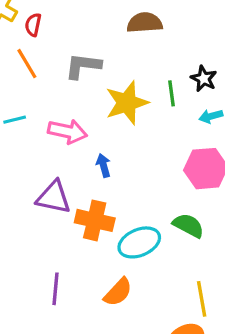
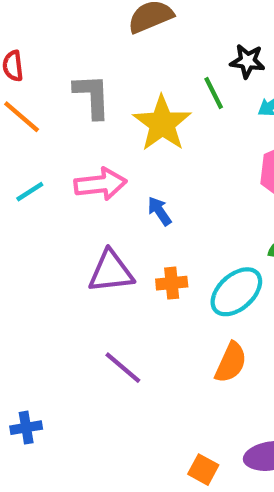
gray L-shape: (83, 66) -> (92, 96), turned 99
orange cross: (95, 220) -> (172, 283), size x0.6
purple line: (56, 289) -> (123, 368), moved, turned -36

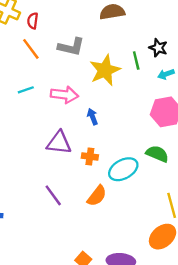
gray L-shape: (92, 96) -> (71, 47), turned 92
orange semicircle: (231, 362) -> (97, 196), moved

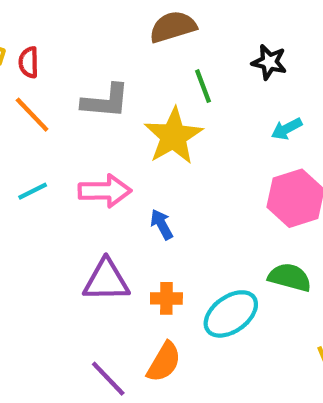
black star: (158, 48) -> (269, 62), moved
green line: (136, 60) -> (203, 86), moved
orange semicircle: (97, 196) -> (164, 362), moved

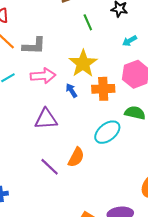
gray L-shape: (106, 101) -> (34, 46), moved
yellow star: (173, 136) -> (83, 63), moved
orange cross: (166, 298) -> (103, 89), moved, size x1.5

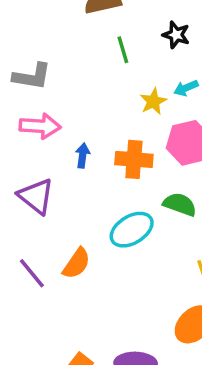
yellow star: (83, 63) -> (153, 101), moved, size x0.6
blue arrow: (71, 90) -> (83, 156), turned 32
purple triangle: (46, 119) -> (36, 196), turned 35

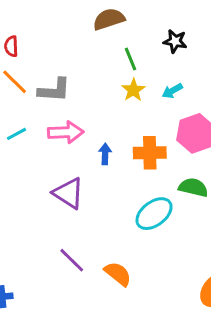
cyan arrow: (186, 88) -> (172, 91), moved
yellow star: (153, 101) -> (133, 90), moved
orange semicircle: (77, 263) -> (118, 274), moved, turned -80

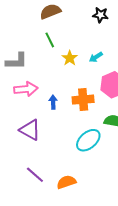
black star: (175, 41) -> (100, 15), moved
green line: (130, 59) -> (50, 40), moved
orange semicircle: (118, 274) -> (66, 182), turned -54

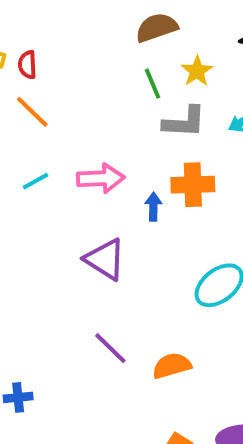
yellow star: (70, 58) -> (197, 71), moved
gray L-shape: (17, 61) -> (184, 122), moved
orange cross: (83, 100) -> (193, 185), moved

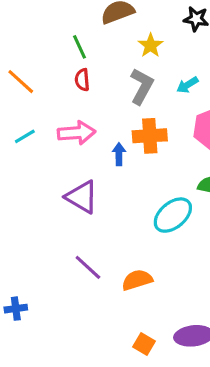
red semicircle: (27, 65) -> (82, 80), moved
green line: (153, 84) -> (79, 47), moved
gray L-shape: (184, 122) -> (142, 86), turned -63

